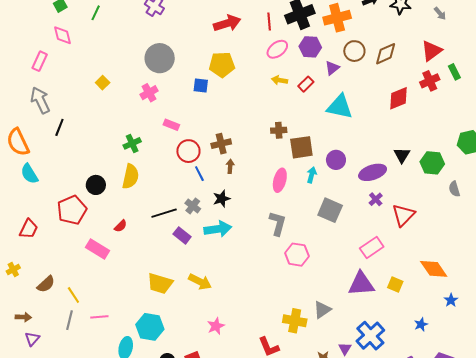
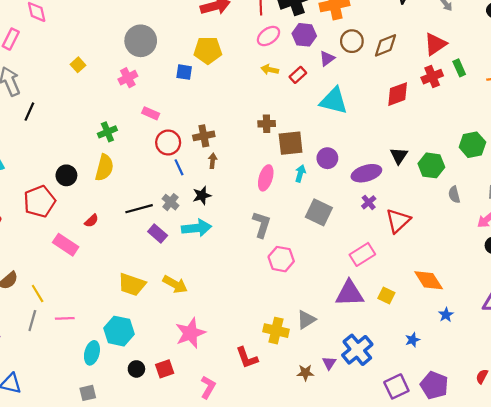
pink star: (216, 326) -> (190, 333), size x1.6

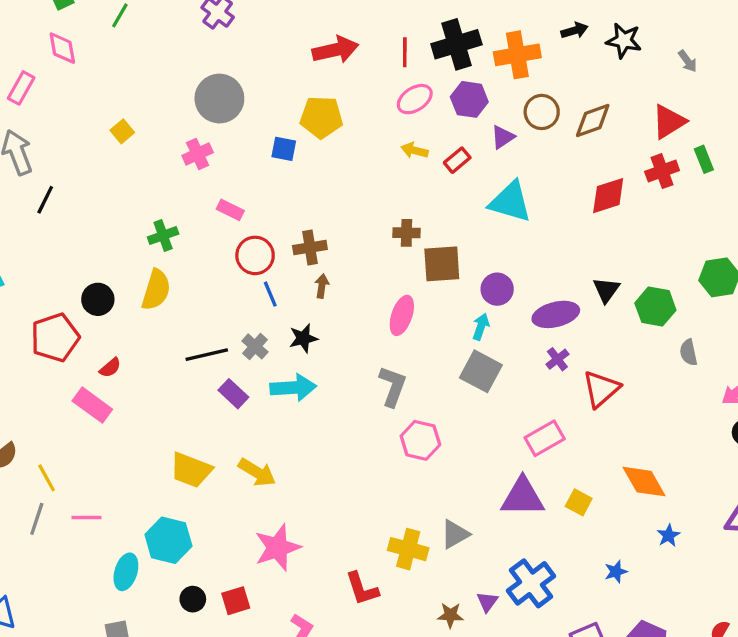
cyan arrow: (300, 173) -> (481, 327), moved
red semicircle: (92, 221) -> (110, 368), moved

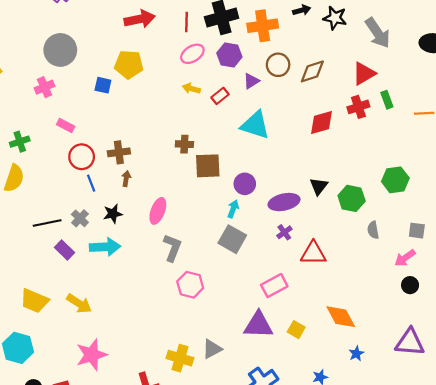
gray arrow: (688, 61) -> (378, 33), size x2.0
pink ellipse: (402, 315) -> (158, 211), moved
red triangle: (601, 389) -> (313, 253), turned 40

